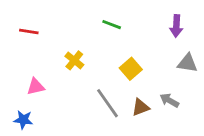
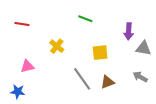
purple arrow: (176, 26) -> (129, 31), moved
yellow square: (131, 69) -> (100, 53), turned 35
gray arrow: (169, 100) -> (140, 77), moved

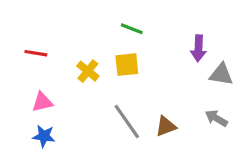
red line: (22, 24) -> (36, 53), moved
yellow square: (100, 53) -> (127, 65), moved
blue star: (18, 92) -> (44, 136), moved

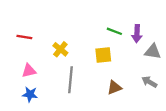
green line: (132, 29) -> (114, 31), moved
yellow square: (127, 65) -> (103, 55), moved
gray line: (127, 121) -> (71, 80), moved, turned 40

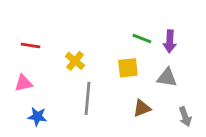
gray triangle: (153, 52) -> (167, 78), moved
pink triangle: (29, 71) -> (23, 83), moved
gray arrow: (149, 82) -> (185, 117), moved, turned -140

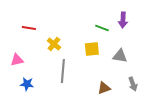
purple arrow: (170, 41) -> (123, 20), moved
red line: (30, 46) -> (29, 28), moved
brown triangle: (142, 108) -> (104, 88), moved

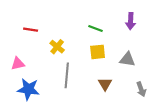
green line: (102, 28) -> (95, 29), moved
blue star: (27, 84) -> (28, 89), size x1.5
brown triangle: (104, 88) -> (105, 84), moved, turned -40

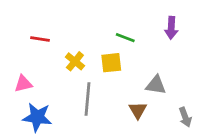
yellow square: (98, 52) -> (111, 63), moved
gray triangle: (127, 59) -> (156, 85), moved

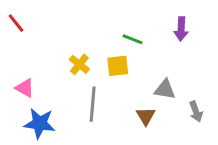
red line: (40, 39) -> (16, 23), moved, turned 42
pink triangle: (23, 84) -> (25, 88), turned 42
gray arrow: (185, 117) -> (196, 112), moved

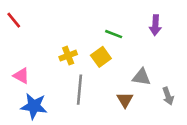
yellow cross: (79, 64) -> (68, 56), turned 30
yellow square: (118, 66) -> (101, 57), turned -30

